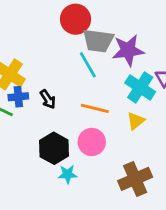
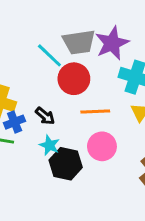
red circle: (75, 19) -> (74, 79), moved
cyan line: (88, 65) -> (49, 55), moved
cyan star: (68, 174) -> (49, 145), moved, turned -30

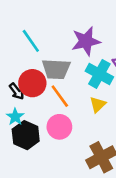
gray trapezoid: (79, 42) -> (56, 69), moved
red circle: (74, 79) -> (32, 83), moved
orange line: (95, 111) -> (60, 96), turned 45

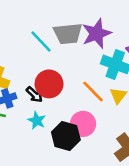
gray trapezoid: (56, 69) -> (68, 34), moved
orange line: (60, 96) -> (93, 91), moved
black hexagon: (26, 135) -> (66, 136), moved

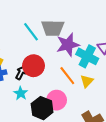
purple star: (97, 33) -> (68, 45), moved
black arrow: (34, 95) -> (21, 73), turned -112

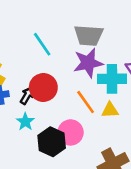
gray trapezoid: (53, 28) -> (89, 35), moved
cyan cross: (87, 56) -> (112, 79), turned -30
yellow triangle: (87, 81) -> (110, 110), turned 40

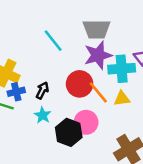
red circle: (43, 87) -> (80, 84), moved

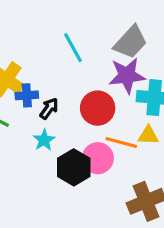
gray trapezoid: (97, 29) -> (131, 42), turned -56
blue cross: (16, 92) -> (27, 95), moved
orange line: (98, 92) -> (121, 142), moved, turned -45

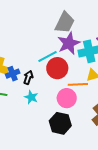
cyan line: (73, 48) -> (47, 56), moved, turned -72
black hexagon: (74, 167) -> (60, 123), moved

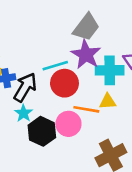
purple star: (69, 43) -> (86, 55), turned -30
black arrow: (28, 77) -> (25, 87), size x1.6
black hexagon: (60, 123) -> (42, 131), moved

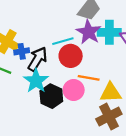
cyan cross: (110, 70) -> (109, 32), moved
yellow triangle: (108, 102) -> (111, 93), moved, size x1.5
cyan star: (23, 113) -> (36, 81), size x1.6

